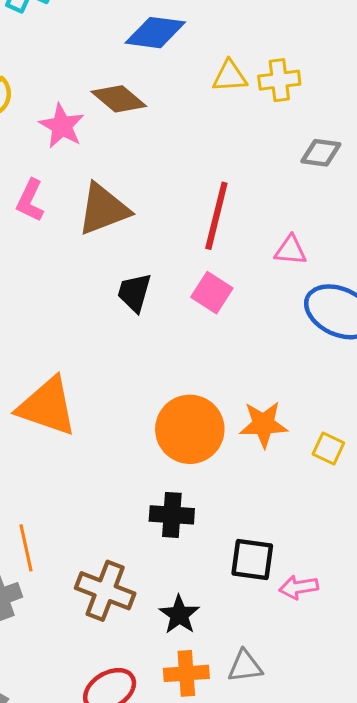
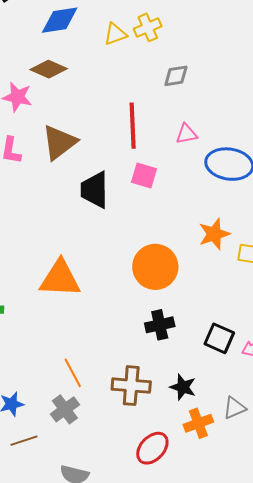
gray diamond: (321, 153) -> (176, 76), moved
black trapezoid: (134, 292) -> (95, 190), size x1.4
orange star: (263, 424) -> (214, 234), moved
black square: (252, 560) -> (219, 338), turned 32

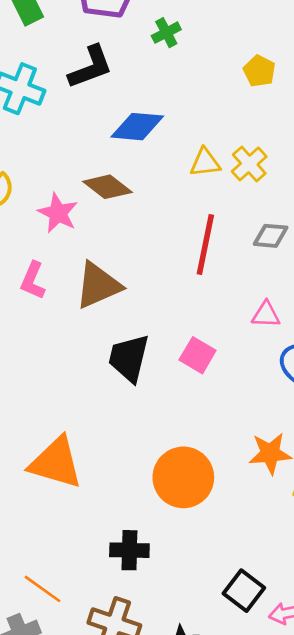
yellow cross: (148, 27) -> (249, 164), turned -32
red line: (133, 126) -> (205, 244), moved
black cross: (160, 325) -> (129, 550), moved
orange line: (73, 373) -> (43, 589), turned -40

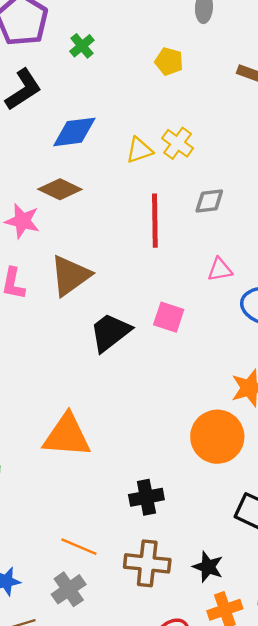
black trapezoid: (129, 358) -> (110, 332), turned 51
orange circle: (183, 477) -> (217, 437), moved

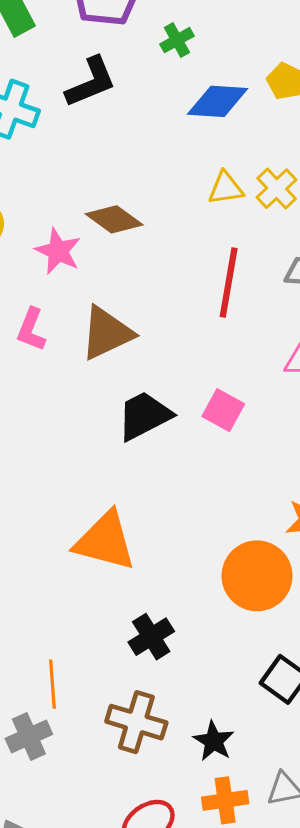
blue diamond: (74, 132) -> (218, 101), moved
orange triangle: (67, 436) -> (105, 541), moved
black cross: (146, 497) -> (151, 637), turned -32
orange line: (79, 547) -> (52, 684), turned 52

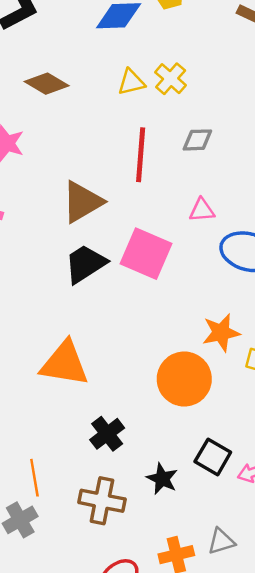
brown diamond: (114, 219) -> (47, 84), moved
brown triangle: (107, 333) -> (82, 202), moved
pink square: (223, 410) -> (146, 254), size x1.6
black star: (214, 741) -> (162, 479), moved

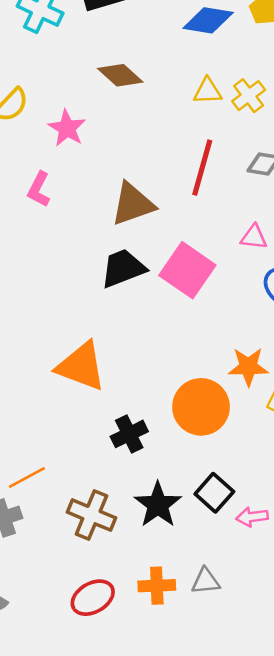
black cross: (107, 434) -> (129, 434), moved
orange line: (34, 478) -> (27, 477), turned 60
black star: (162, 479) -> (158, 505), size x1.4

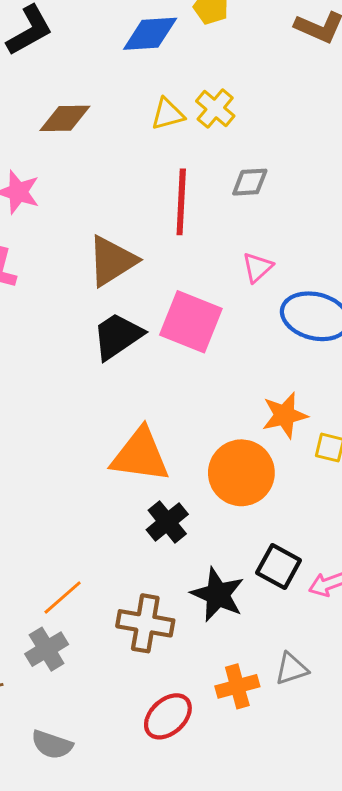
brown diamond: (120, 75) -> (65, 118), turned -30
pink triangle: (254, 237) -> (257, 267), turned -36
orange triangle: (81, 366) -> (140, 455), moved

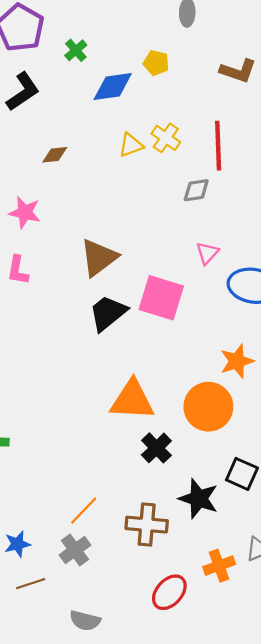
brown diamond: (65, 118) -> (55, 155), size x0.7
red line: (181, 202) -> (218, 146), moved

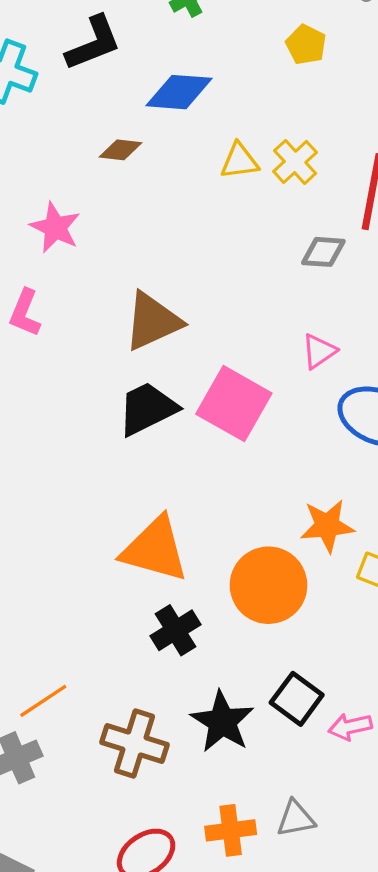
blue diamond: (113, 87) -> (179, 92), moved

